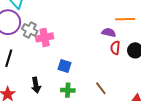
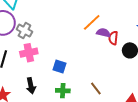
orange line: (125, 19) -> (92, 22), moved, turned -42
pink cross: (45, 37) -> (29, 53), moved
red semicircle: (115, 48) -> (113, 38), moved

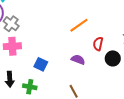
purple semicircle: (103, 33) -> (78, 60), moved
green cross: (63, 91) -> (30, 87), moved

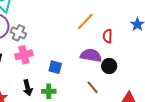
black circle: (113, 58) -> (109, 66), moved
purple semicircle: (78, 60) -> (91, 55), size x1.5

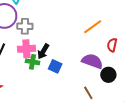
gray cross: (18, 33) -> (25, 26), turned -35
black arrow: (28, 88) -> (43, 51), moved, turned 35
green cross: (49, 91) -> (32, 62), moved

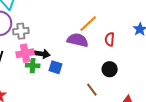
black arrow: (43, 51) -> (42, 54), turned -105
purple semicircle: (92, 61) -> (78, 40), moved

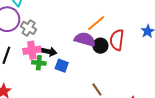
gray cross: (21, 31) -> (29, 28), turned 35
red semicircle: (110, 39) -> (117, 40), size x1.5
black circle: (110, 69) -> (100, 46), moved

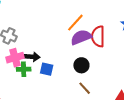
purple semicircle: (85, 39) -> (81, 37), moved, turned -30
black circle: (100, 46) -> (81, 65), moved

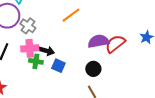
orange line: (75, 23) -> (71, 15), moved
red semicircle: (98, 36) -> (115, 44), turned 40

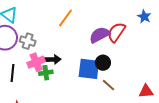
blue square: (58, 66) -> (89, 69), moved, size x1.6

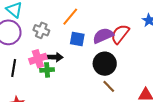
gray cross: (28, 41) -> (41, 30), moved
black circle: (103, 63) -> (105, 64), size x1.5
blue square: (89, 69) -> (77, 39), moved, size x0.7

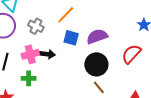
red semicircle: (120, 34) -> (131, 54), moved
green cross: (47, 70) -> (29, 78), moved

